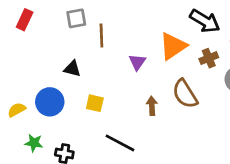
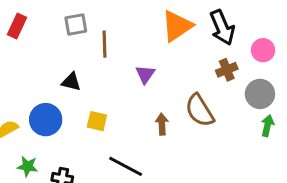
black arrow: (205, 21) -> (222, 28), turned 36
orange triangle: (173, 46) -> (177, 26), moved

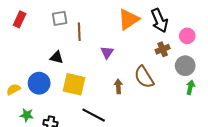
yellow square: (97, 121) -> (74, 84), size x1.6

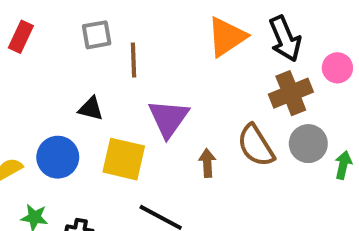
brown cross: (163, 49) -> (291, 93), size x1.5
purple triangle: (107, 52) -> (168, 118), moved, size x1.6
gray circle: (185, 66) -> (308, 144), moved

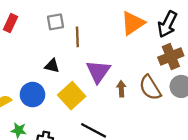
black arrow: (285, 39) -> (167, 24), turned 50
yellow square: (124, 159) -> (72, 96), turned 35
brown arrow: (207, 163) -> (121, 89), moved

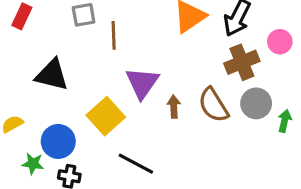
black triangle: (52, 66) -> (52, 75), moved, size x1.6
blue circle: (32, 95) -> (58, 141), moved

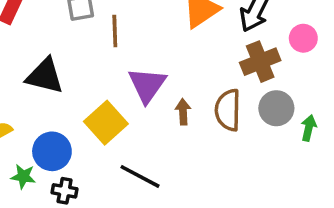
brown semicircle: (213, 105) -> (228, 110), turned 33

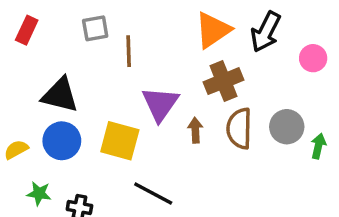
brown cross: (260, 62) -> (223, 81), moved
yellow square: (106, 123) -> (120, 141), turned -33
blue circle: (52, 151) -> (62, 141), moved

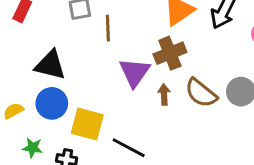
brown cross: (223, 81) -> (170, 53), moved
brown semicircle: (239, 128) -> (201, 93), turned -52
yellow square: (120, 141) -> (87, 124), moved

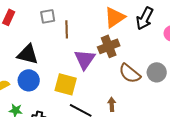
brown arrow: (164, 95) -> (112, 104), moved
yellow square: (87, 124) -> (66, 84), moved

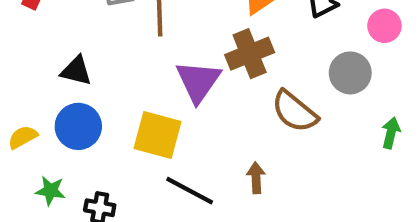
black triangle: (28, 54) -> (76, 71), size x0.7
gray circle: (157, 72) -> (350, 73), moved

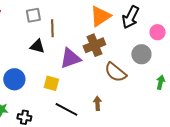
black triangle: (76, 71) -> (37, 46), moved
purple triangle: (198, 81) -> (70, 58), turned 35
yellow square: (158, 135) -> (51, 83), size x0.7

